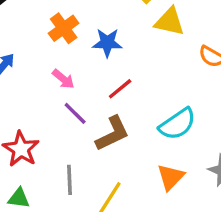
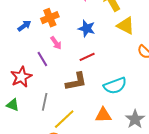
orange cross: (64, 28) -> (50, 18), moved
purple line: (75, 113) -> (42, 59), moved
orange triangle: (171, 177) -> (103, 115), turned 30

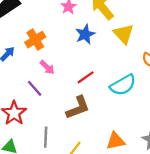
yellow triangle: (126, 26) -> (124, 34), turned 30
blue star: (87, 29) -> (85, 34), moved, turned -30
cyan semicircle: (115, 86) -> (123, 85), moved

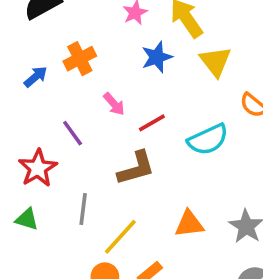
pink arrow: (47, 67) -> (114, 104), moved

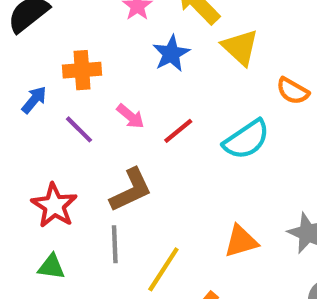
orange cross: (80, 59) -> (82, 70), turned 32
purple line: (73, 133) -> (79, 129), moved
brown L-shape: (136, 168) -> (131, 190), moved

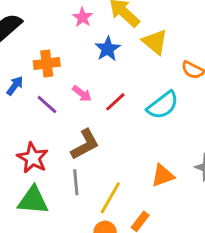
green triangle: (51, 267) -> (33, 200), size x1.6

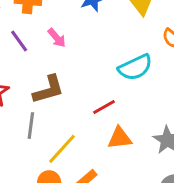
red line: (115, 102) -> (104, 107), moved

